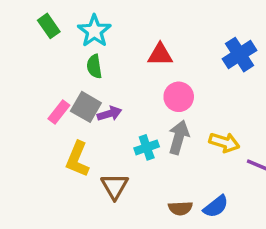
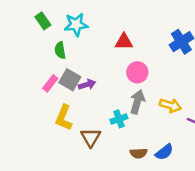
cyan star: (94, 31) -> (76, 25), turned 30
green semicircle: (94, 66) -> (60, 50), moved
cyan cross: (147, 147) -> (119, 119), moved

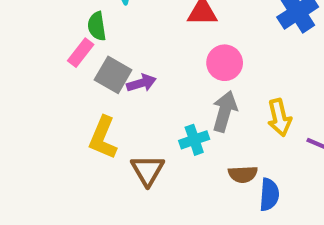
pink rectangle: (50, 83) -> (81, 53), moved
yellow arrow: (170, 105) -> (279, 117), turned 60
blue semicircle: (164, 152) -> (269, 195), turned -48
brown semicircle: (139, 153) -> (243, 174), moved

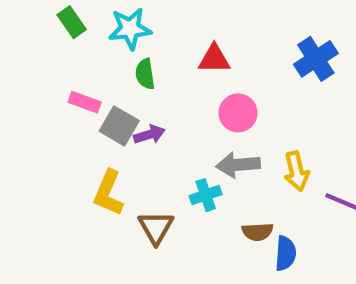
green semicircle: (97, 26) -> (145, 74), moved
pink rectangle: (81, 53) -> (85, 102), turned 72
gray arrow: (225, 111) -> (238, 165), turned -111

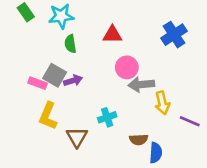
pink rectangle: (85, 102) -> (38, 83), moved
gray arrow: (238, 165) -> (141, 84), moved

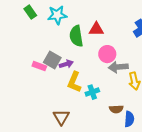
green semicircle: (70, 44) -> (76, 36), moved, size x1.5
yellow L-shape: (48, 116) -> (74, 82), moved
brown triangle: (77, 137) -> (61, 117), moved

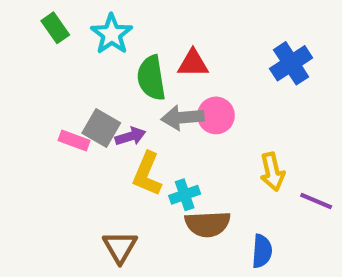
cyan star: (57, 15) -> (112, 34), turned -30
gray arrow: (118, 67) -> (183, 118), moved
brown semicircle: (116, 109) -> (208, 224), moved, size x1.5

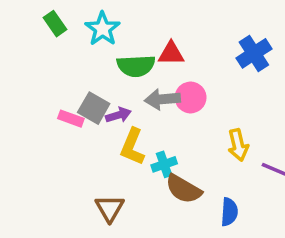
green semicircle: (151, 78) -> (136, 66), turned -84
brown semicircle: (208, 224) -> (183, 189), turned 33

